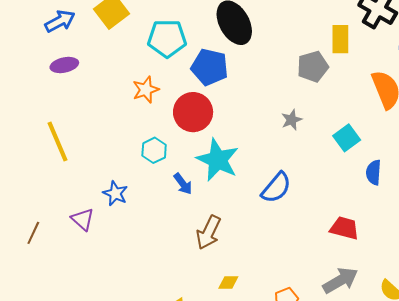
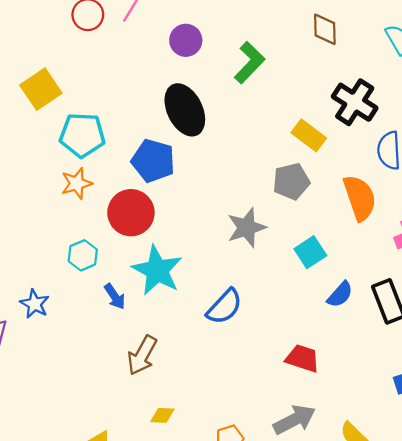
cyan pentagon: (167, 38) -> (82, 135), moved
yellow rectangle: (340, 39) -> (309, 135), turned -56
gray pentagon: (313, 67) -> (291, 181), moved
gray star: (292, 120) -> (247, 228), size x1.6
blue semicircle: (374, 172) -> (340, 294), turned -145

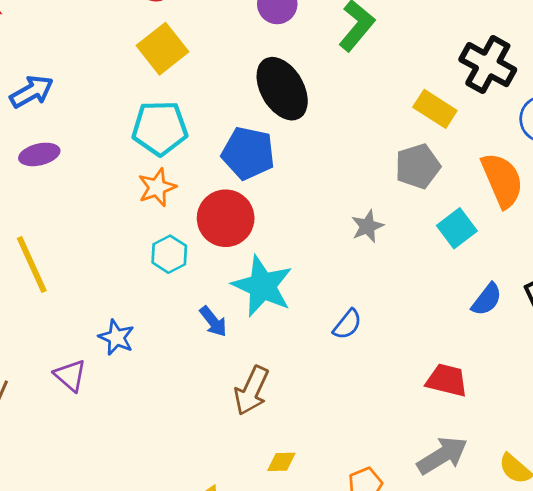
yellow square: (41, 89) -> (162, 49), moved
gray star: (247, 228) -> (367, 226), size x0.7
cyan square: (310, 252) -> (457, 228), moved
cyan hexagon: (83, 255) -> (169, 254), moved
blue semicircle: (224, 307) -> (347, 324), size x0.7

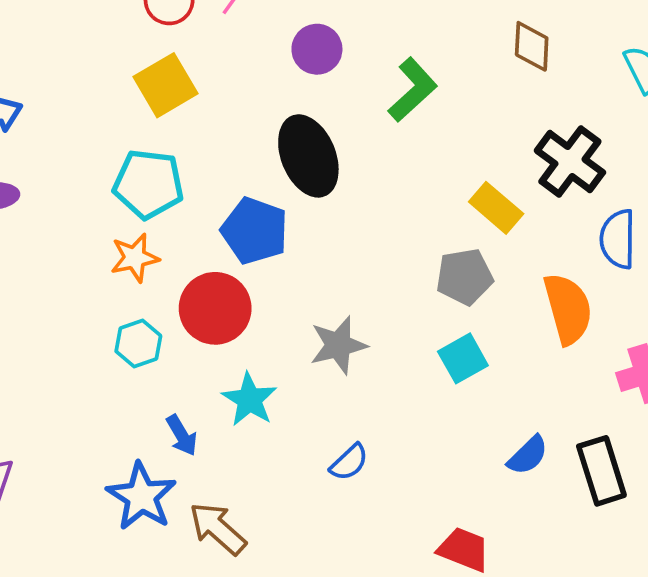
gray star: (367, 226) -> (338, 345), moved, size x1.4
cyan square: (457, 228) -> (463, 358), moved
cyan star: (262, 286) -> (249, 400), size x0.7
blue star: (116, 337) -> (141, 496), moved, size x1.5
brown arrow: (252, 391) -> (218, 529), turned 99

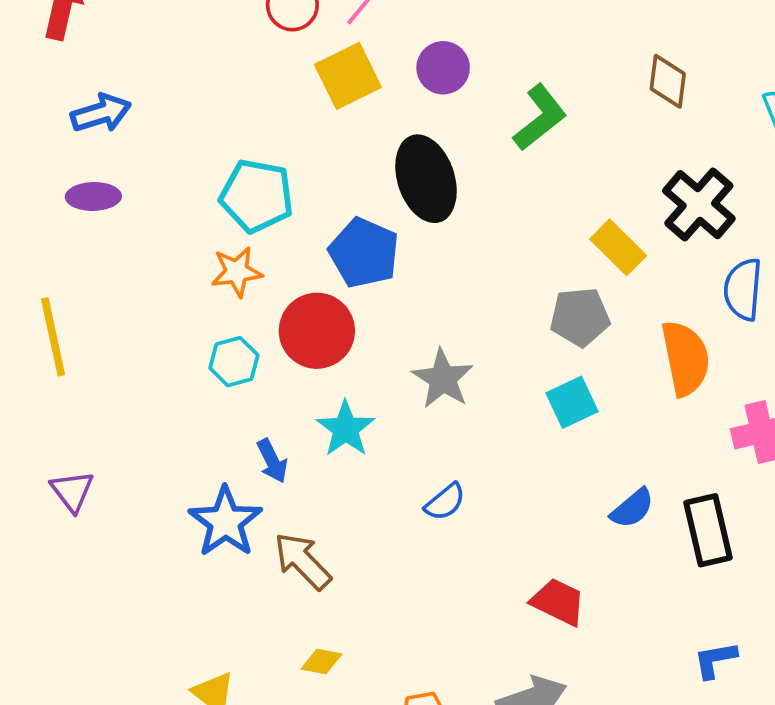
yellow square: (166, 85) -> (348, 76), moved
gray star: (338, 345) -> (443, 379), turned -30

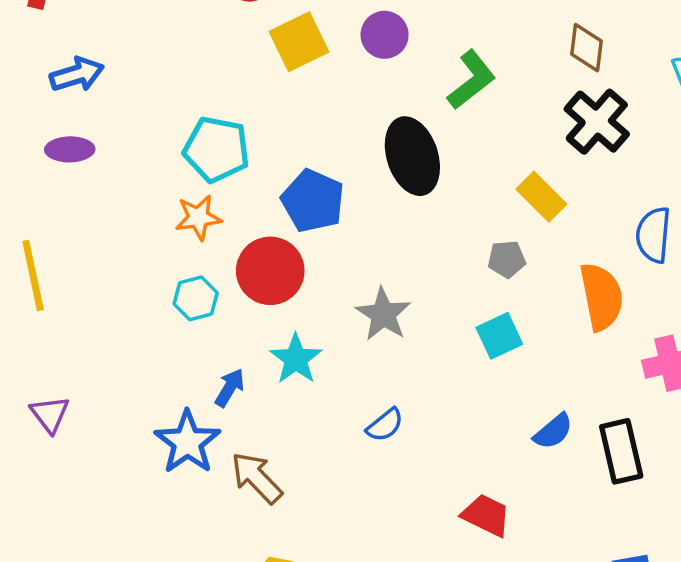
black ellipse: (426, 179) -> (412, 156), moved
black cross: (699, 205) -> (597, 122), moved
gray pentagon: (580, 317) -> (507, 259), size x0.7
blue arrow: (272, 461) -> (230, 388), turned -123

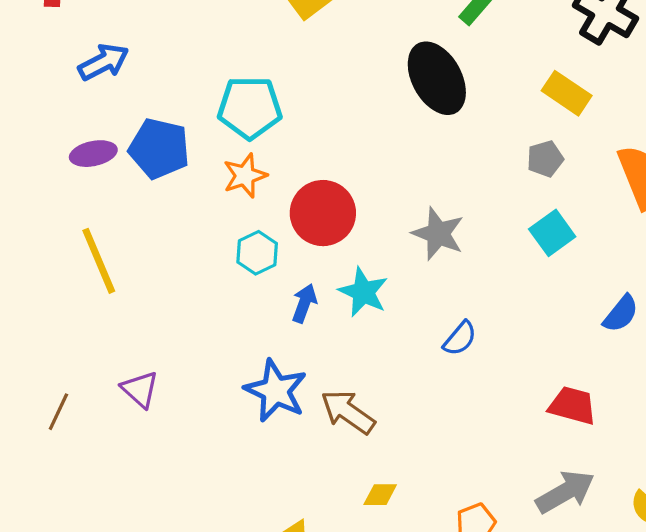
purple ellipse: (70, 149) -> (93, 154), moved
blue pentagon: (313, 201) -> (159, 149), moved
blue arrow: (230, 388) -> (304, 303), moved

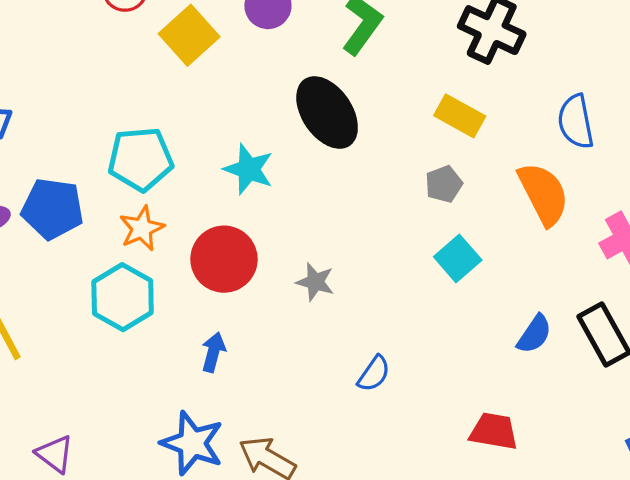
gray star: (438, 234) -> (315, 282), moved, size x0.7
cyan hexagon: (257, 253) -> (123, 297), moved, size x1.5
cyan star: (363, 292) -> (249, 169), moved

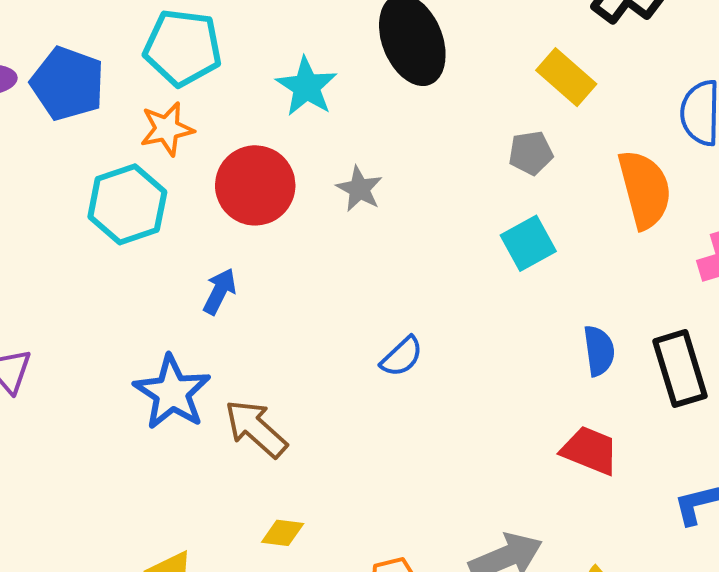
gray star: (315, 282) -> (359, 189), moved
blue semicircle: (534, 334) -> (599, 351), turned -54
red trapezoid: (494, 431) -> (590, 450), moved

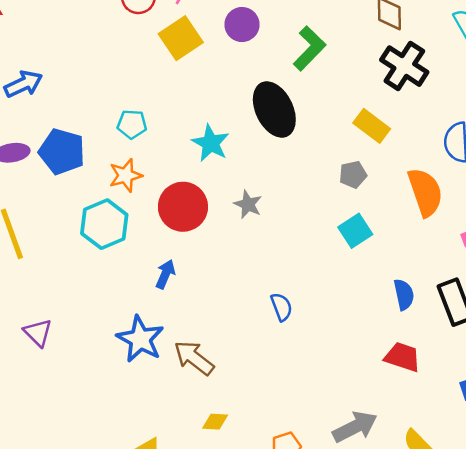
cyan pentagon: (183, 48) -> (132, 124), size x0.6
blue semicircle: (402, 357) -> (281, 307), turned -64

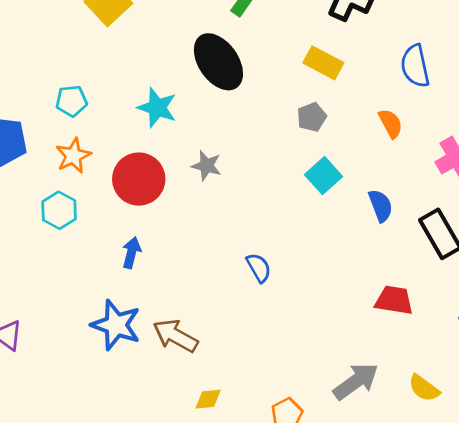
orange semicircle: (425, 192) -> (391, 123), size x0.6
cyan hexagon: (104, 224) -> (59, 210), size x0.7
blue semicircle: (404, 295) -> (381, 206), moved

